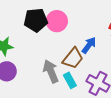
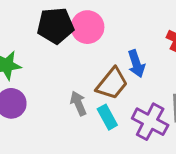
blue arrow: (89, 45) -> (136, 64), turned 126
gray arrow: (51, 71) -> (78, 103), size x0.7

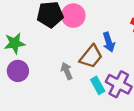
cyan rectangle: (107, 117) -> (98, 85), moved

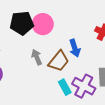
gray arrow: (67, 71) -> (37, 57), moved

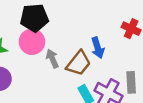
pink circle: (43, 24) -> (32, 42), moved

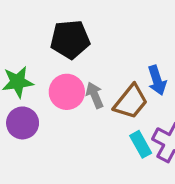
pink circle: (32, 42) -> (67, 92), moved

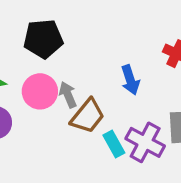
brown trapezoid: (131, 102) -> (88, 116), moved

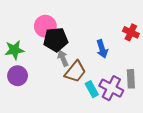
black pentagon: (43, 39) -> (56, 40), moved
pink circle: (40, 91) -> (45, 26), moved

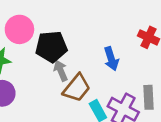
pink circle: (45, 26) -> (19, 29), moved

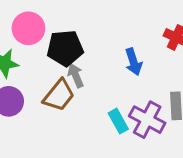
brown trapezoid: (77, 88) -> (59, 95), moved

